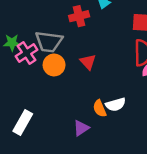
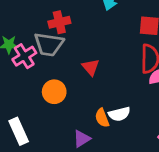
red cross: (79, 16) -> (59, 22), moved
orange circle: (54, 65) -> (54, 92), moved
white rectangle: (23, 123) -> (19, 131), turned -55

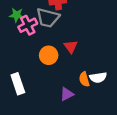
red triangle: (91, 67) -> (71, 47), moved

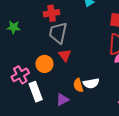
gray trapezoid: (48, 18) -> (58, 33), moved, turned 90
pink cross: (28, 25) -> (20, 75), moved
white rectangle: (18, 84) -> (36, 92), moved

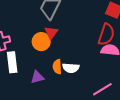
orange circle: (44, 64) -> (41, 42), moved

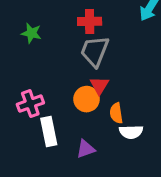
orange semicircle: (57, 67) -> (116, 113), moved

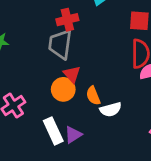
red cross: (90, 21) -> (67, 20), moved
white rectangle: (49, 131) -> (53, 131), moved

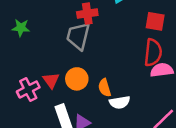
red triangle: (72, 74) -> (51, 80), moved

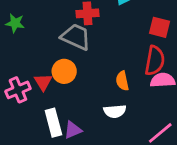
gray trapezoid: (78, 36) -> (76, 37), turned 96
orange circle: (77, 79) -> (64, 71), moved
orange semicircle: (105, 88) -> (122, 81), moved

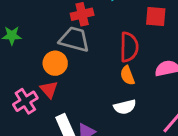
red semicircle: (155, 61) -> (129, 47), moved
orange circle: (64, 71) -> (55, 63), moved

